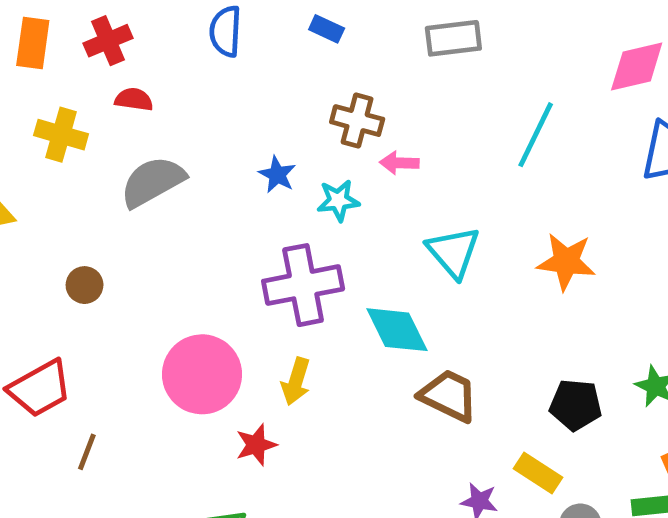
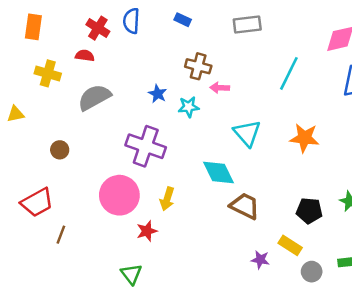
red cross: (108, 41) -> (98, 28), moved, turned -35
purple cross: (303, 285) -> (146, 146), moved, turned 30

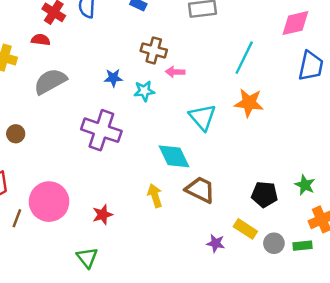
blue star: (158, 94) -> (113, 78), turned -30
orange star: (304, 138) -> (249, 103), moved
pink circle: (119, 195) -> (49, 202), moved
yellow arrow: (167, 199) -> (155, 196), moved, turned 145
gray circle: (312, 272) -> (274, 243), moved

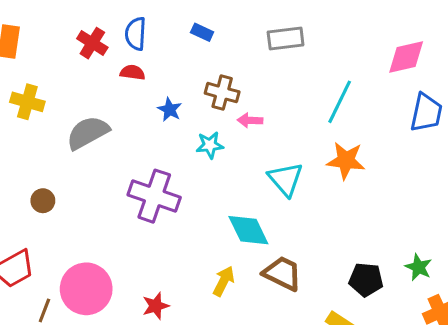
red semicircle: (41, 40) -> (133, 72), moved
blue star: (113, 78) -> (170, 110), moved, turned 30
yellow arrow: (155, 196) -> (224, 281), turned 45

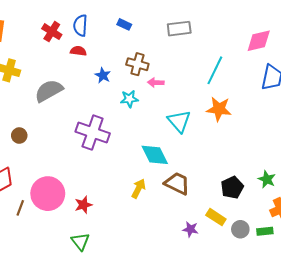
black pentagon: (366, 280) -> (232, 187), turned -30
red star: (156, 306) -> (83, 205), moved

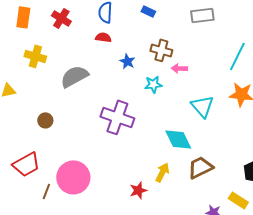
red cross: (52, 32) -> (61, 18), moved
brown trapezoid: (177, 183) -> (200, 167), turned -52
red star: (83, 205) -> (138, 190), moved

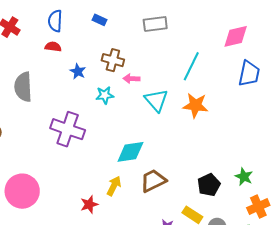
gray semicircle: (74, 76) -> (23, 87), turned -64
cyan triangle: (202, 106) -> (156, 100), moved
cyan diamond: (178, 139) -> (130, 152), turned -72

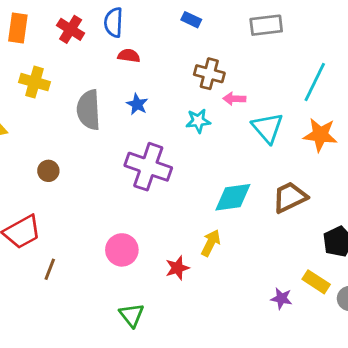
blue semicircle: (55, 21) -> (114, 22), moved
blue star: (78, 71) -> (137, 104), moved
brown trapezoid: (153, 181) -> (290, 197), moved
pink circle: (22, 191) -> (122, 250), moved, size x0.7

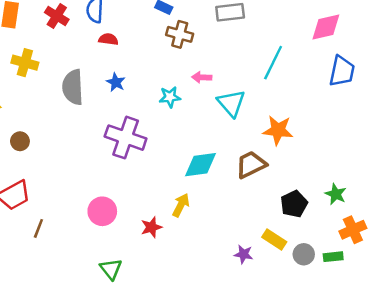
brown cross: (209, 74) -> (180, 34), moved
orange star: (320, 135) -> (278, 130), moved
brown circle: (48, 171) -> (20, 141), moved

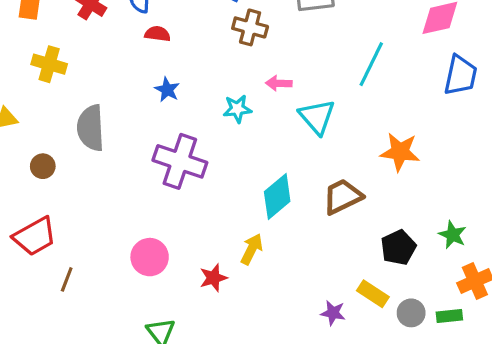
gray semicircle: (73, 87) -> (91, 128), moved
orange star: (278, 130) -> (400, 152), moved
cyan diamond: (201, 165) -> (277, 196), turned -32

